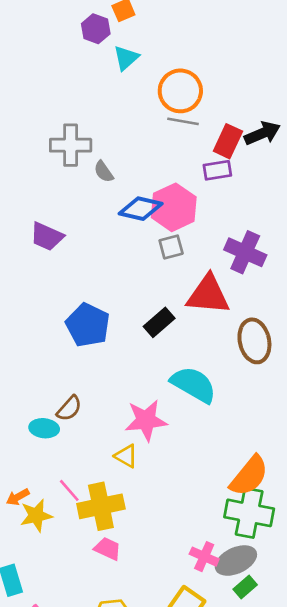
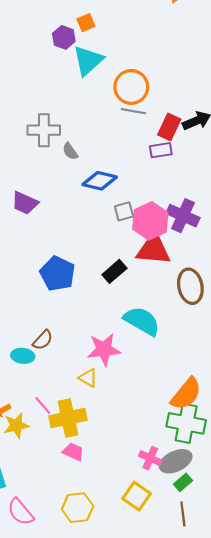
cyan triangle: (126, 58) -> (88, 61), size x1.5
pink hexagon: (174, 207) -> (150, 221), moved

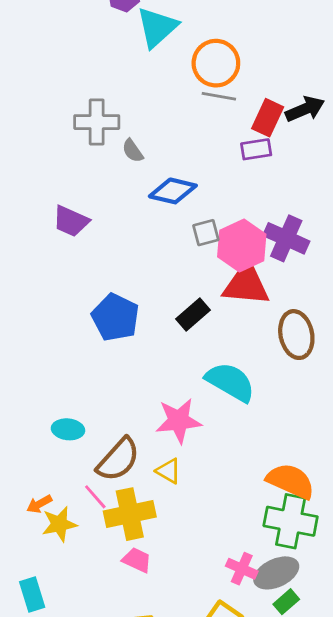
brown semicircle: (43, 340) -> (118, 460), moved, size x1.6
yellow triangle: (88, 378) -> (169, 471), moved
orange semicircle: (186, 394) -> (291, 481), turned -105

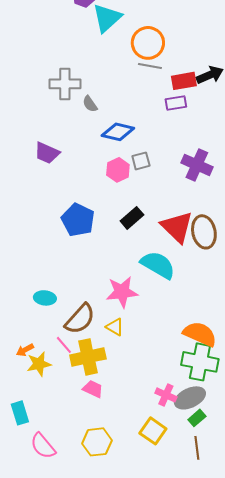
red rectangle: (268, 118) -> (184, 81), turned 55
pink hexagon: (242, 246) -> (118, 170), moved, size x0.7
red triangle: (246, 284) -> (177, 227), moved, turned 39

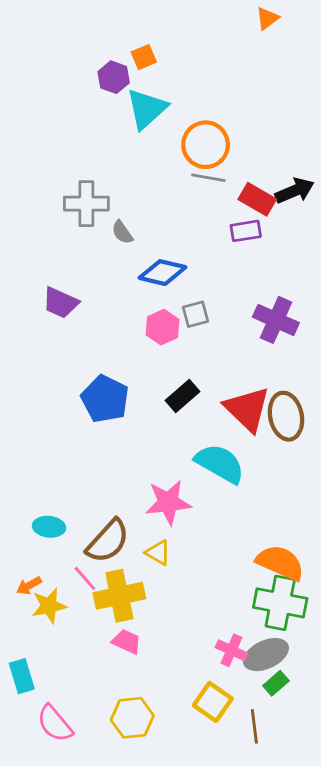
red rectangle: (184, 81) -> (257, 199), turned 40
cyan ellipse: (45, 298) -> (49, 527), moved
brown line: (197, 448) -> (254, 726), moved

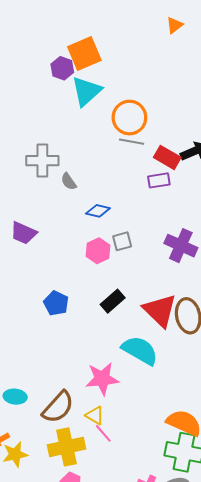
orange square: (144, 57) -> (84, 54), size x1.8
blue diamond: (162, 273) -> (98, 211), size x0.7
blue pentagon: (105, 399) -> (56, 303), size x0.7
pink line: (85, 578) -> (103, 433), moved

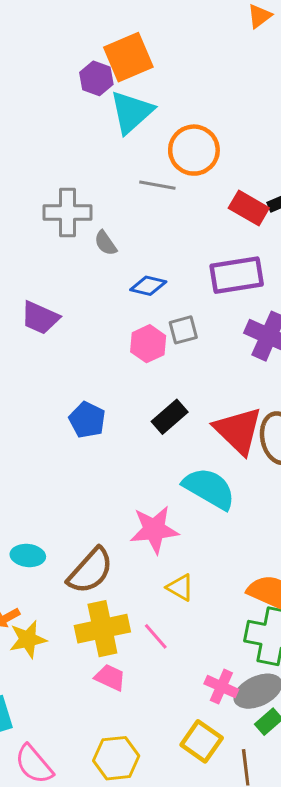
gray line: (132, 142) -> (157, 185), moved
purple rectangle: (159, 180) -> (237, 275), moved, size x1.6
yellow triangle: (95, 415) -> (180, 587), moved
pink line: (103, 433) -> (156, 636), moved

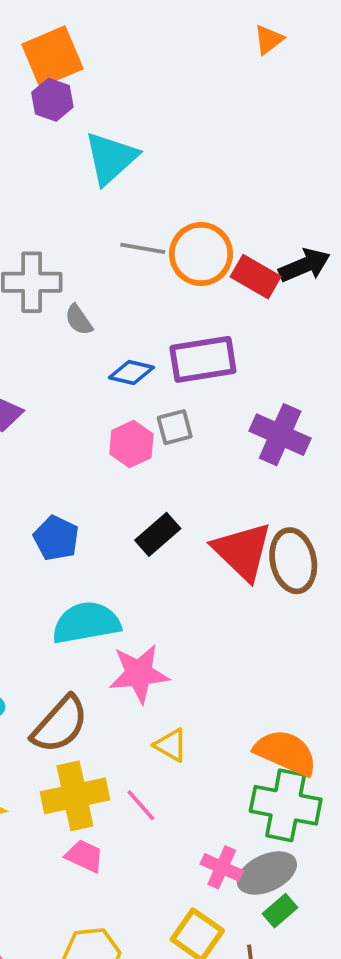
orange square: (128, 57) -> (52, 56), moved
purple hexagon: (96, 78) -> (52, 100), moved
orange circle: (194, 150) -> (201, 254), moved
purple rectangle: (237, 275) -> (203, 359), moved
cyan semicircle: (209, 488) -> (86, 623), moved, turned -40

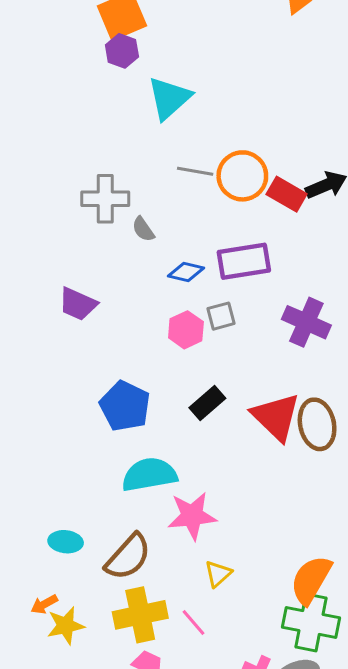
blue pentagon: (56, 538) -> (125, 406), size x1.4
yellow triangle: (171, 745) -> (218, 574), turned 48
orange semicircle: (286, 753) -> (311, 580), turned -84

